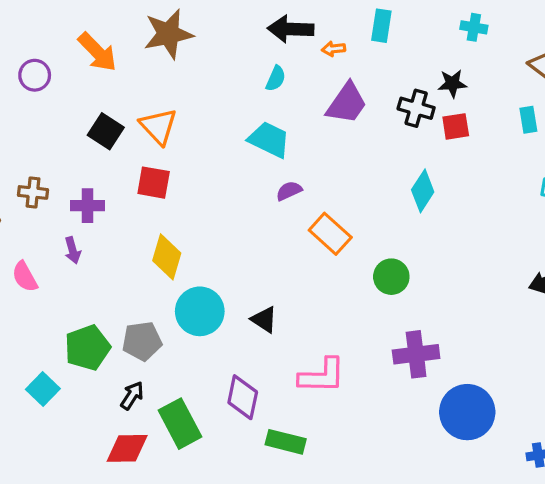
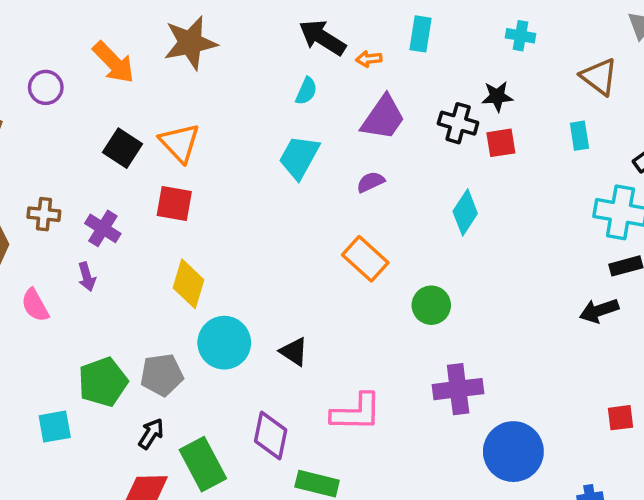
black arrow: (291, 29) -> (322, 37), turned 30
cyan trapezoid: (269, 140) -> (299, 157), turned -87
purple semicircle: (289, 191) -> (371, 182), moved
purple cross: (87, 206) -> (103, 228), turned 32
cyan square: (43, 389) -> (55, 427), turned 36

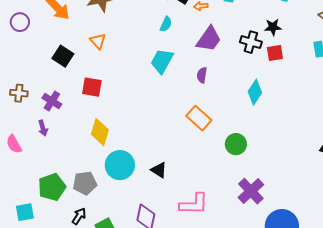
orange triangle: (180, 143) -> (98, 41), moved, size x0.7
purple semicircle: (371, 182) -> (202, 75), turned -56
purple cross: (458, 389) -> (251, 191), turned -36

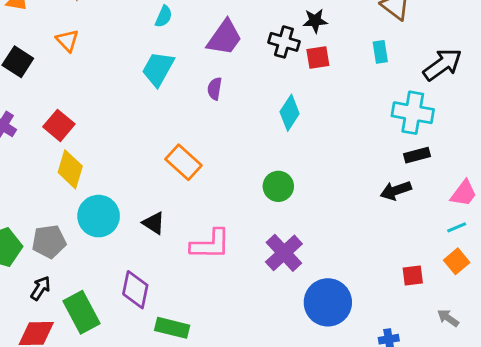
red square: (92, 87) -> (59, 125), moved, turned 30
orange rectangle: (199, 118) -> (183, 162), moved
green circle: (236, 144) -> (278, 186), moved
pink L-shape: (194, 204) -> (210, 244), moved

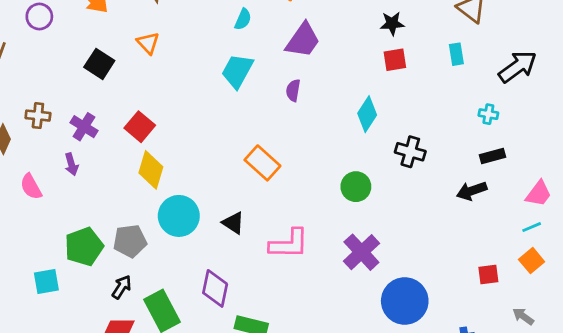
black cross: (284, 42) -> (410, 152), moved
cyan cross: (413, 113) -> (488, 114), size x0.5

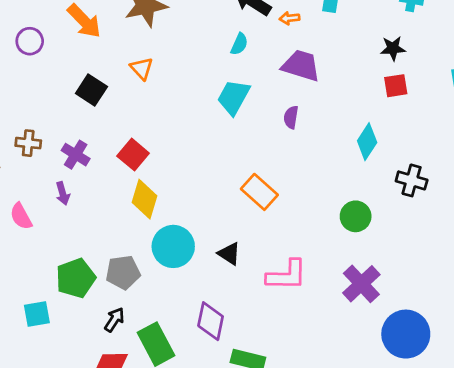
purple trapezoid: (303, 40) -> (301, 66), turned -108

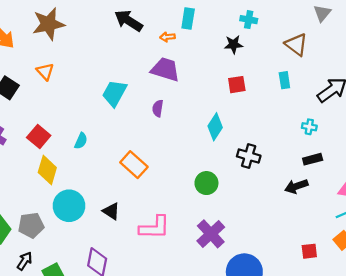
orange arrow: (290, 18) -> (167, 37), moved
cyan semicircle: (239, 44) -> (81, 141), moved
black star: (393, 48) -> (234, 45), moved

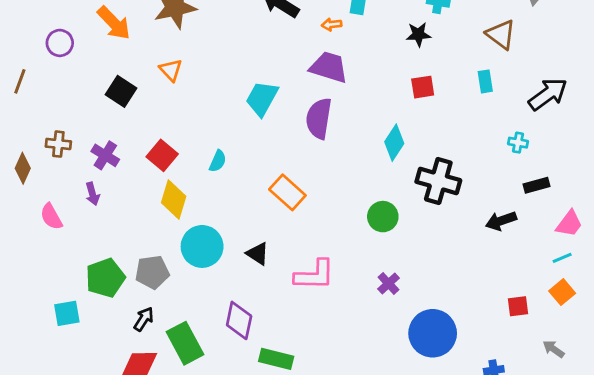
purple semicircle: (158, 108) -> (319, 118), size x1.8
black cross: (249, 156) -> (438, 181), size x1.4
black rectangle: (313, 159) -> (537, 185), moved
purple cross: (211, 234) -> (389, 283), size x0.6

